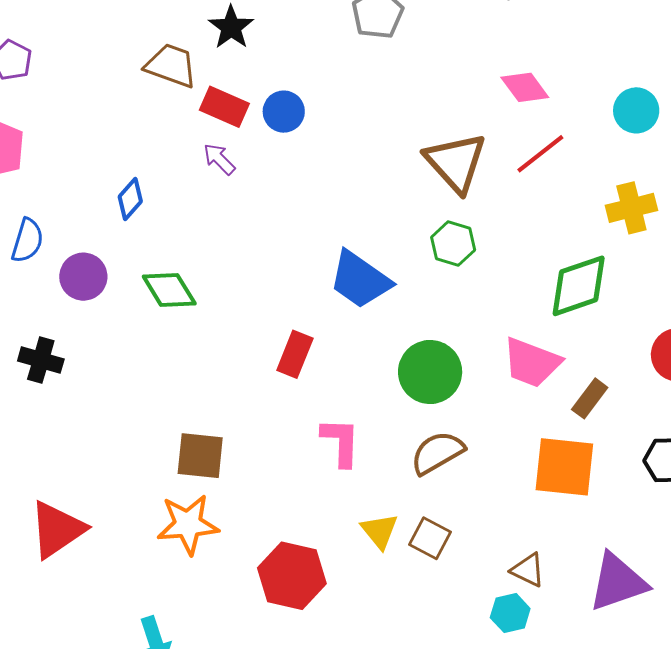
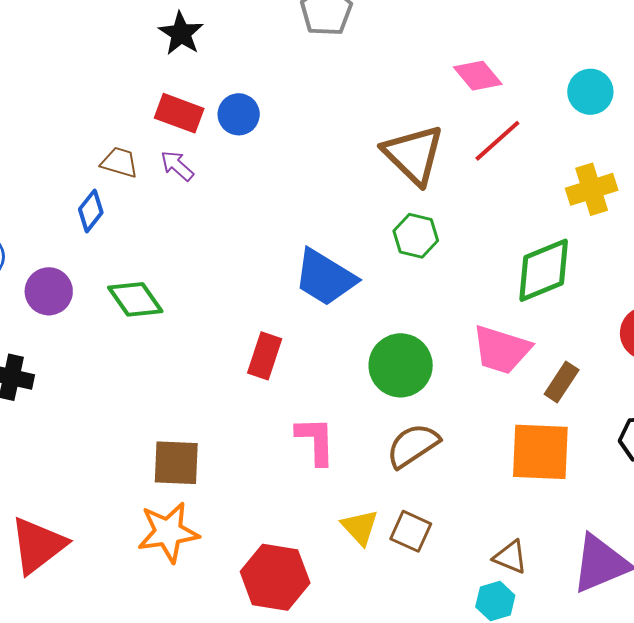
brown trapezoid: (171, 66) -> (119, 162), moved, size x0.7

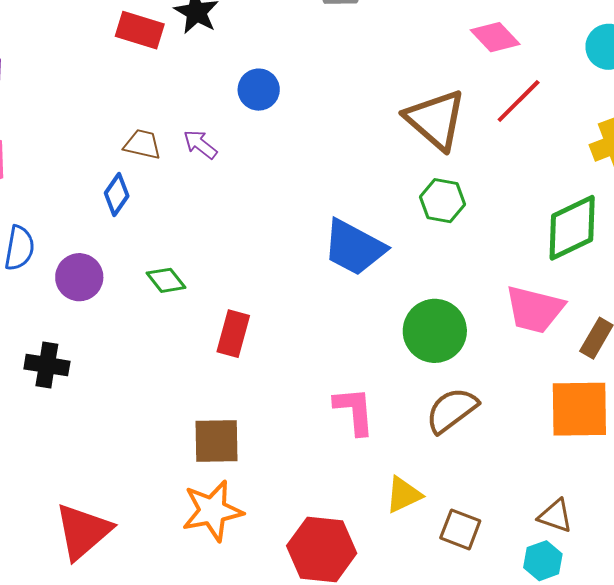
red rectangle: (179, 113) -> (140, 30), moved
green diamond: (135, 299) -> (166, 280), size x0.7
red rectangle: (265, 356) -> (233, 334), moved
yellow triangle: (360, 527) -> (403, 495), turned 51
brown square: (411, 531) -> (460, 529), moved

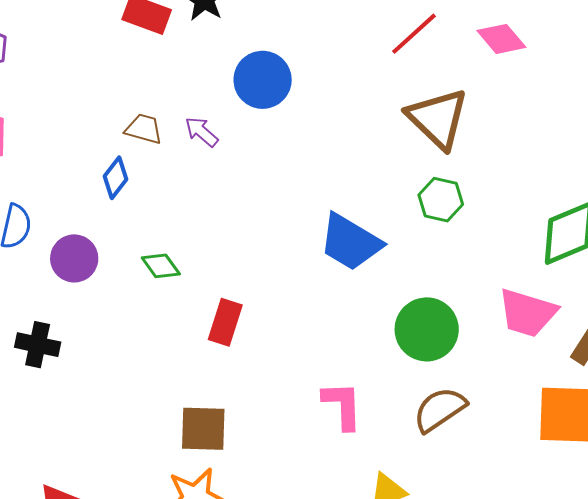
blue circle: (259, 90) -> (263, 80), size x1.4
red line: (519, 101) -> (414, 34), moved

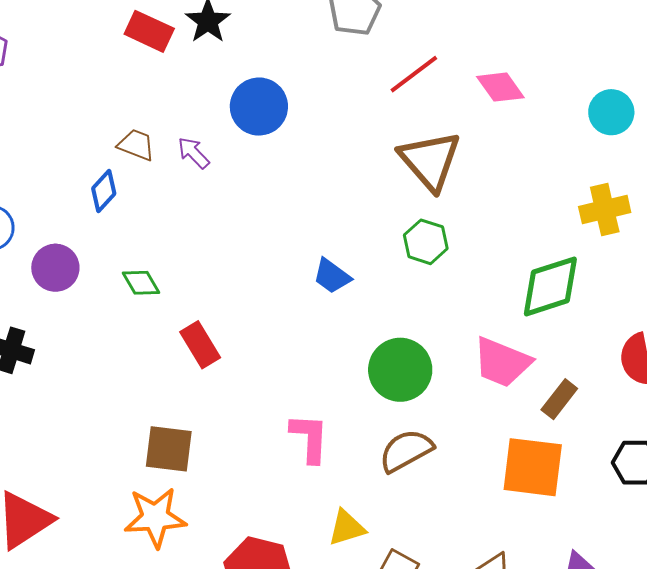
blue trapezoid: (350, 242) -> (332, 276), size x0.6
red rectangle: (225, 322) -> (200, 345), turned -54

